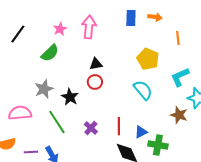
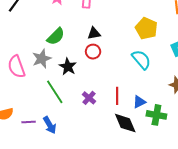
green semicircle: (50, 53) -> (56, 36), moved
pink semicircle: (20, 113) -> (16, 67), moved, turned -105

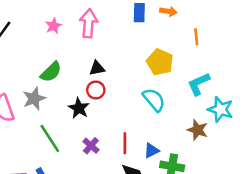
black star: (68, 67) -> (79, 108), moved

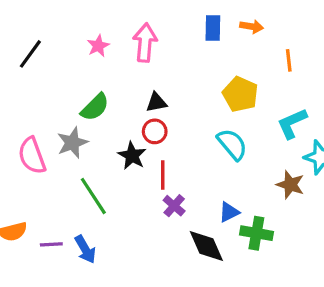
red line: (125, 143) -> (163, 175), moved
purple cross: (91, 146) -> (174, 206), moved

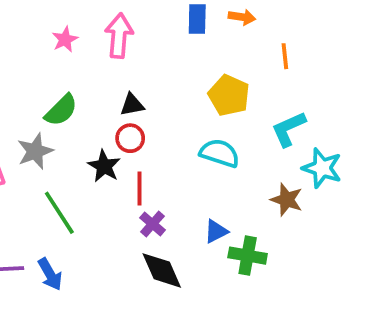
cyan semicircle: (232, 144) -> (220, 153), turned -32
black diamond: (206, 246) -> (162, 270), moved

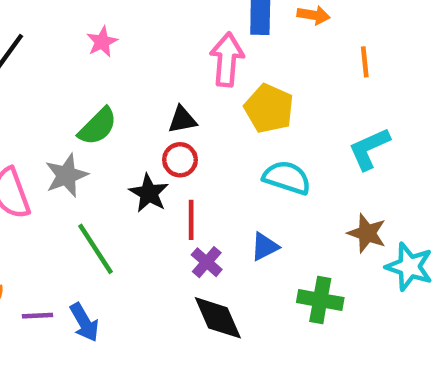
pink arrow: (119, 36) -> (227, 60), moved
yellow pentagon: (229, 95) -> (269, 109), moved
cyan star: (322, 168) -> (409, 267), moved
blue triangle: (216, 231) -> (265, 247), moved

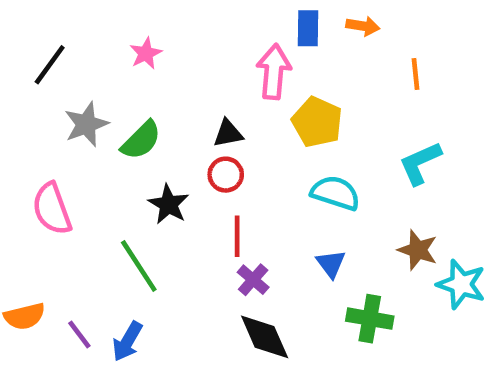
gray star: (66, 175) -> (86, 124), moved
black star: (149, 193) -> (169, 204), moved
blue triangle: (265, 247) -> (331, 264), moved, turned -40
purple line: (38, 316) -> (79, 335), turned 56
blue arrow: (84, 322) -> (127, 341), turned 60

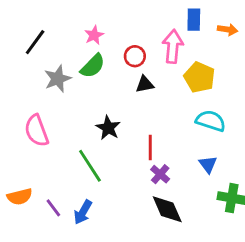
orange arrow: (363, 26) -> (228, 30), moved
green semicircle: (141, 140) -> (93, 66), moved
red circle: (226, 175) -> (135, 56), moved

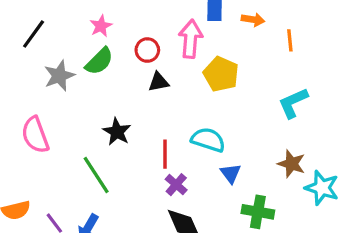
cyan semicircle: (211, 121) -> (208, 140), moved

